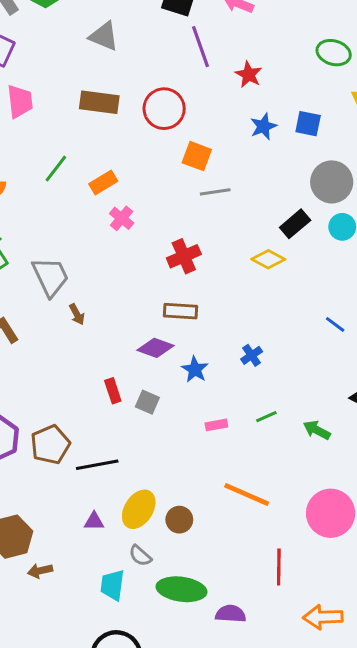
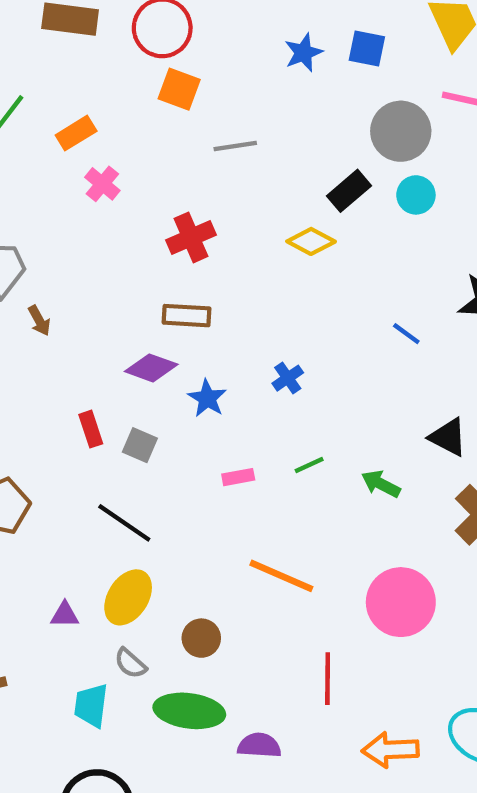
orange square: (197, 156) -> (179, 89), moved
black line: (97, 465) -> (124, 523), moved, turned 45
brown circle: (179, 520) -> (201, 638), moved

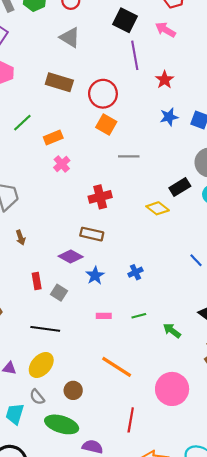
brown arrow: (39, 321) -> (21, 238), moved
black line: (124, 523) -> (45, 329), turned -36

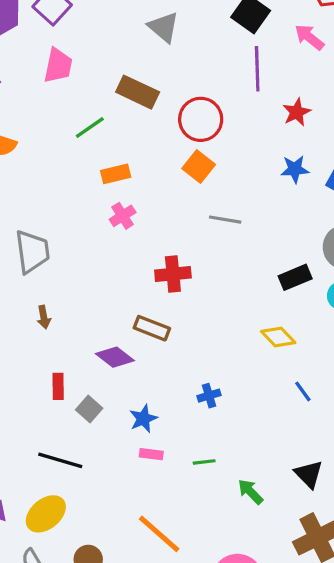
green line: (22, 123) -> (90, 128), moved
yellow diamond: (158, 208) -> (278, 337), moved
blue star: (95, 276) -> (143, 419), moved

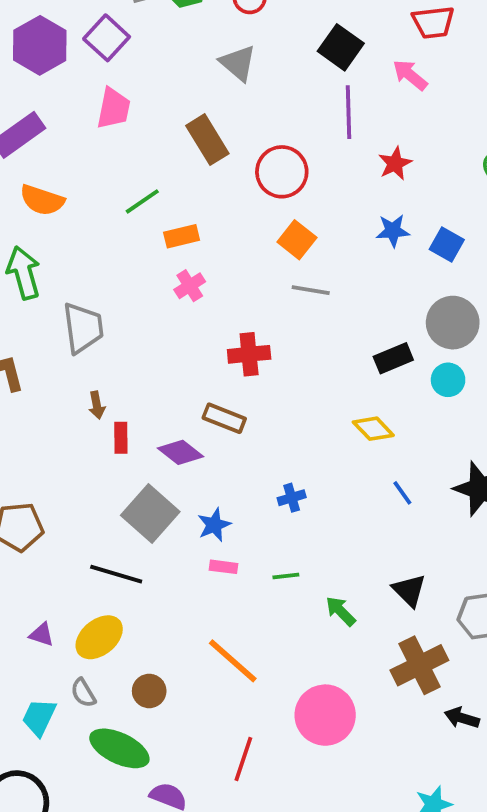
brown rectangle: (138, 92) -> (207, 140), turned 33
green line: (90, 128) -> (142, 201), moved
orange square: (199, 166) -> (297, 240), moved
red rectangle: (58, 386) -> (121, 438), moved
gray square: (89, 409) -> (150, 513), size x1.8

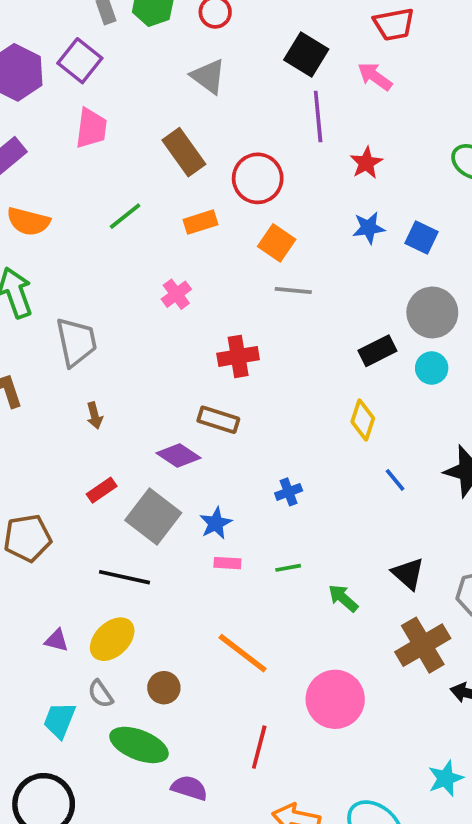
orange rectangle: (182, 236) -> (201, 222), moved
yellow diamond: (373, 429) -> (363, 420), turned 66
red rectangle: (121, 438) -> (102, 490), moved, turned 60

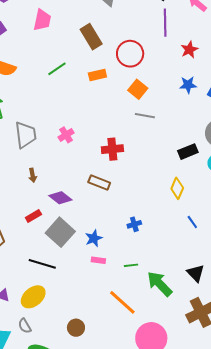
pink cross: (176, 294) -> (66, 135), moved
purple diamond: (178, 455) -> (60, 198), moved
green arrow: (343, 598) -> (160, 284), size x1.6
orange line: (243, 653) -> (122, 302), moved
brown circle: (164, 688) -> (76, 328), moved

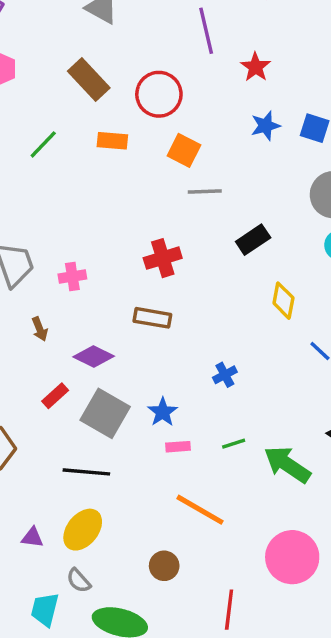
orange rectangle: (97, 75) -> (112, 141), turned 30
pink cross: (66, 135) -> (72, 276), moved, turned 35
black rectangle: (188, 152) -> (253, 240), moved
orange line: (122, 302) -> (200, 510), moved

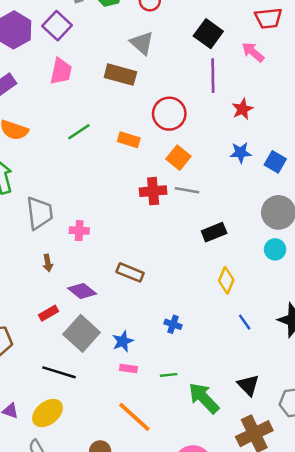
brown rectangle: (89, 79) -> (120, 75), moved, turned -44
red cross: (163, 258) -> (153, 191), moved
blue cross: (225, 375) -> (173, 324), turned 35

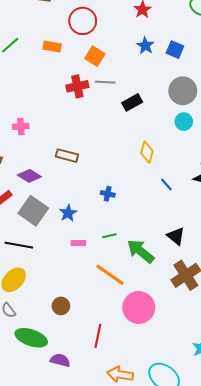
blue star: (241, 153) -> (145, 46), turned -30
black rectangle: (214, 232) -> (132, 102), moved
pink rectangle: (128, 368) -> (78, 243), moved
orange line: (134, 417) -> (110, 275), moved

